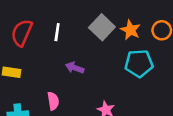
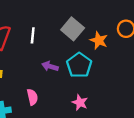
orange star: (130, 30) -> (99, 40), moved
cyan pentagon: (139, 63) -> (79, 65), moved, turned -30

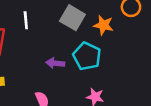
white line: (33, 35) -> (26, 20), moved

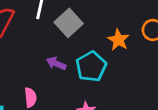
gray square: (72, 18) -> (69, 23), moved

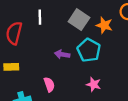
gray square: (69, 23) -> (79, 20), moved

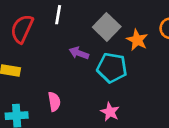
cyan pentagon: (89, 50) -> (112, 68), turned -30
purple arrow: (62, 54) -> (79, 53), moved

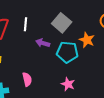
white line: (58, 15) -> (26, 24), moved
orange star: (137, 40) -> (87, 40), moved

